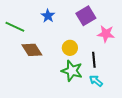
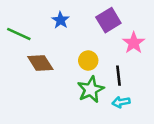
pink star: (106, 34) -> (134, 43), turned 30
green star: (72, 71) -> (91, 90), turned 30
cyan arrow: (96, 81) -> (121, 102), turned -48

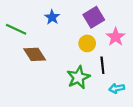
yellow circle: (88, 60) -> (87, 43), moved
cyan arrow: (121, 102) -> (117, 88), moved

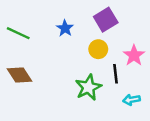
blue star: (52, 17) -> (65, 28), moved
pink star: (116, 37) -> (134, 55), moved
brown diamond: (35, 54) -> (19, 75), moved

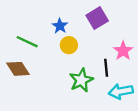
green line: (18, 33) -> (27, 42), moved
yellow circle: (98, 49) -> (69, 45), moved
cyan arrow: (132, 100) -> (121, 91), size x1.5

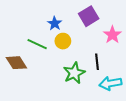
green line: (27, 42) -> (37, 44), moved
pink star: (123, 51) -> (112, 35), moved

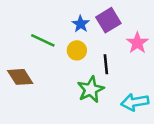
blue star: (55, 23) -> (81, 24), moved
green line: (37, 44) -> (43, 40), moved
black line: (97, 62) -> (106, 64), moved

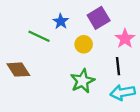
blue star: (81, 24) -> (61, 21), moved
yellow circle: (77, 50) -> (84, 44), moved
black line: (106, 64) -> (118, 66), moved

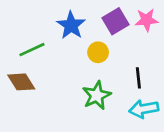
blue star: (61, 21) -> (71, 25), size x1.5
green line: (39, 36) -> (32, 50), moved, turned -50
pink star: (125, 39) -> (147, 20), moved, turned 30

